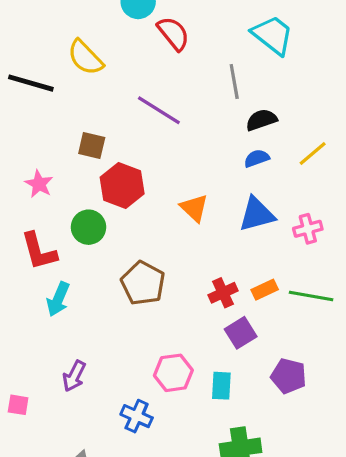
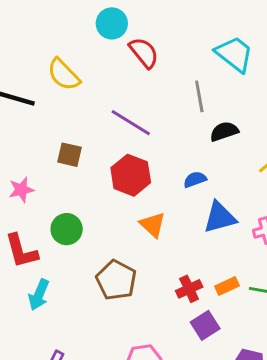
blue semicircle: (257, 158) -> (195, 180), moved
pink star: (39, 184) -> (21, 190), turned 30
red hexagon: (122, 186) -> (131, 175), moved
orange triangle: (194, 208) -> (153, 225), moved

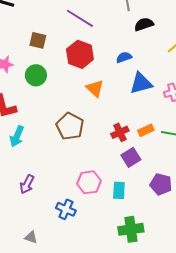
green circle: (67, 229) -> (36, 75), moved

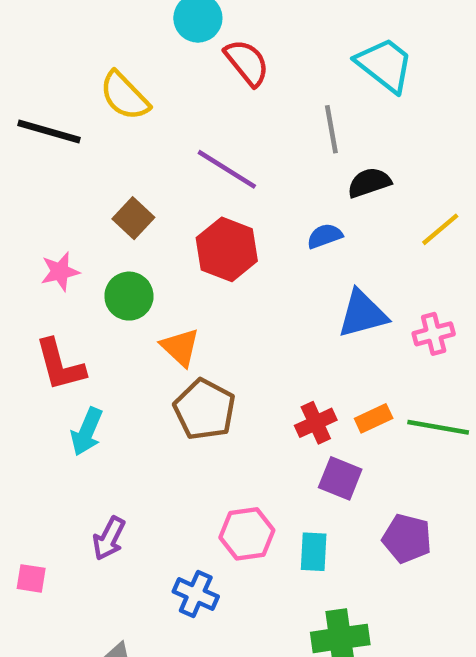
brown square: (38, 40) -> (133, 218), turned 30
blue semicircle: (124, 57) -> (325, 236), moved
orange triangle: (95, 88) -> (180, 347), moved
purple square: (131, 157) -> (340, 478), turned -36

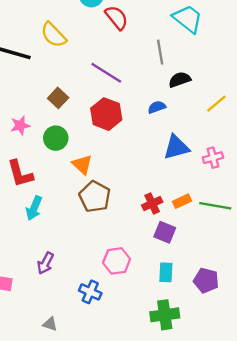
purple pentagon: (407, 538) -> (206, 280), moved
cyan rectangle: (314, 552) -> (166, 272), moved

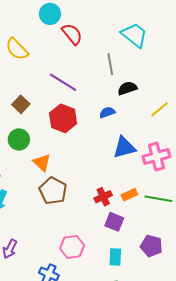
pink cross: (213, 158) -> (156, 157), size x1.5
purple pentagon: (206, 280) -> (151, 246), moved

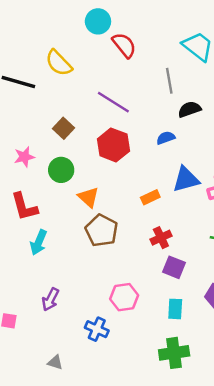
orange rectangle: (129, 195) -> (150, 197), moved

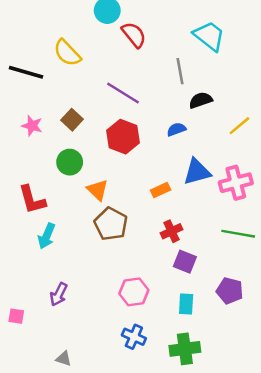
pink star: (24, 157) -> (32, 126), moved, turned 30
blue cross: (97, 329) -> (134, 337), moved

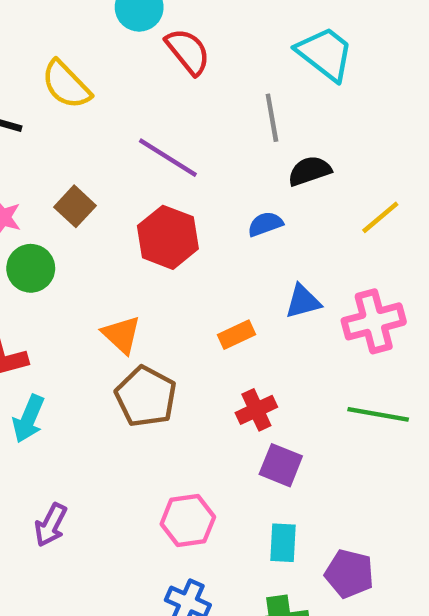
green circle: (70, 162) -> (31, 268), moved
blue triangle: (197, 172) -> (303, 301), size x0.7
purple pentagon: (230, 291) -> (349, 574), moved

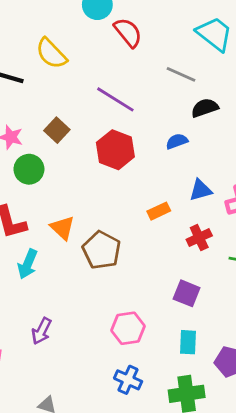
gray line: (272, 118) -> (181, 74), turned -56
orange triangle: (121, 335) -> (62, 228), moved
red cross: (256, 410) -> (199, 238), moved

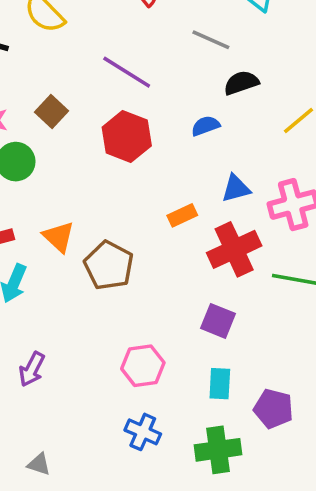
red cross: (199, 238) -> (234, 249), size x1.6

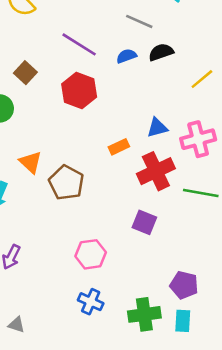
blue semicircle: (205, 126) -> (126, 56), moved
cyan rectangle: (220, 384) -> (183, 321), moved

